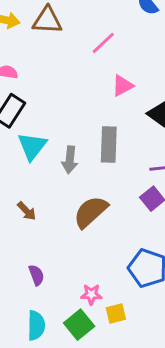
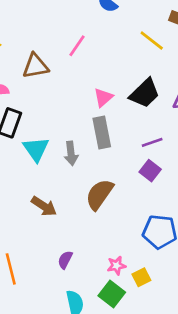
brown triangle: (47, 20) -> (35, 66), moved
pink triangle: (123, 86) -> (103, 98), moved
brown arrow: (27, 211) -> (44, 206), size x1.4
purple semicircle: (36, 275) -> (65, 260), turned -120

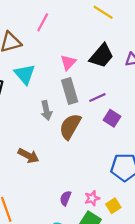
purple line: (152, 142) -> (97, 97), moved
cyan triangle: (36, 149) -> (25, 74), moved
brown semicircle: (99, 194) -> (70, 126), moved
purple semicircle: (65, 260) -> (65, 198), moved

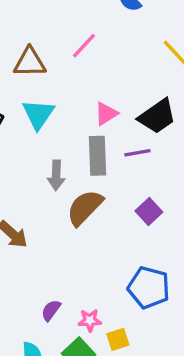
purple line: (97, 97) -> (137, 153), moved

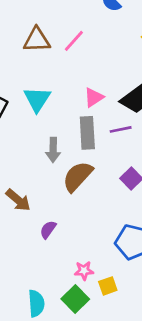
brown triangle: (30, 62) -> (37, 40), moved
purple semicircle: (51, 310) -> (48, 230), moved

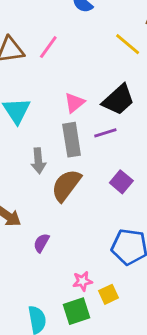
green square: (75, 299) -> (76, 311), turned 32

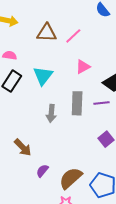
pink triangle: (75, 103) -> (83, 67), moved
brown semicircle: (66, 185) -> (71, 178), moved

